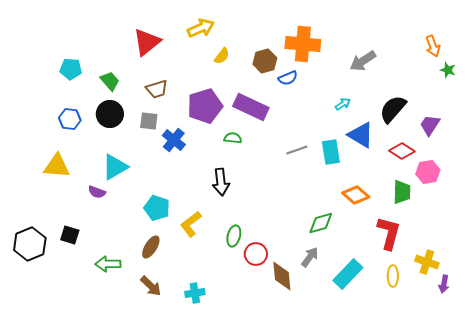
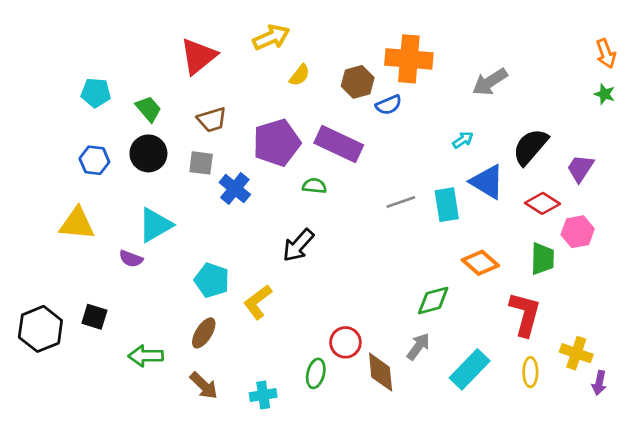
orange arrow: (433, 46) -> (606, 54), moved
black arrow: (221, 182) -> (298, 245), turned 48
green ellipse: (234, 236) -> (316, 373), moved

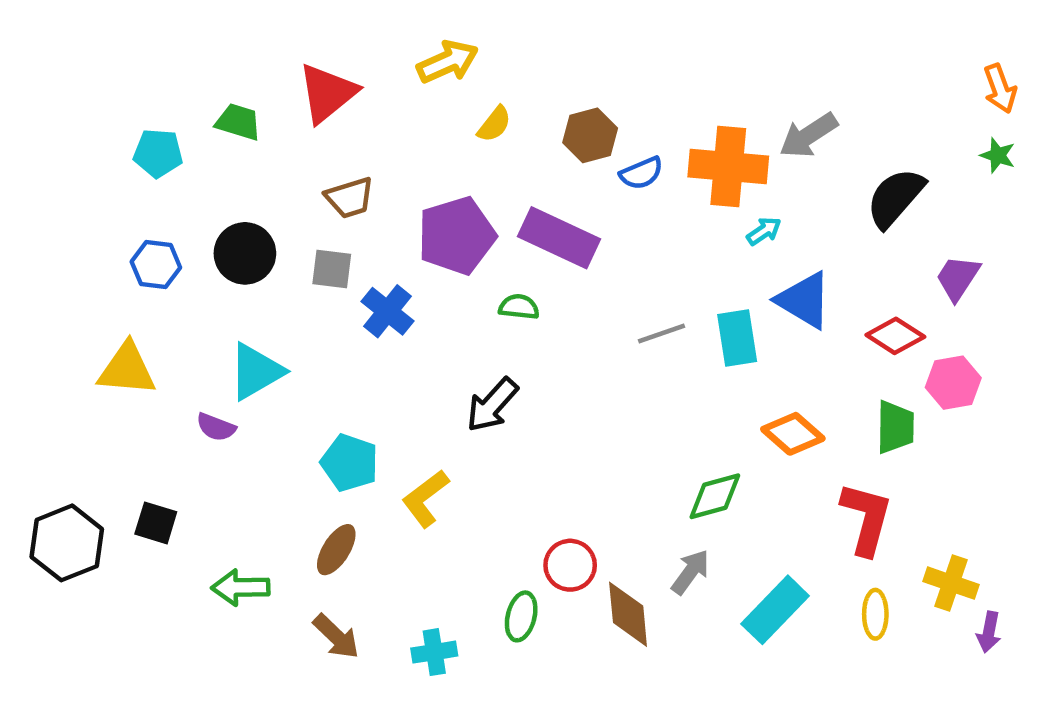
orange cross: (409, 59) -> (728, 167), moved
green trapezoid: (148, 109) -> (238, 122), moved, turned -32
black semicircle: (530, 147) -> (895, 198), moved

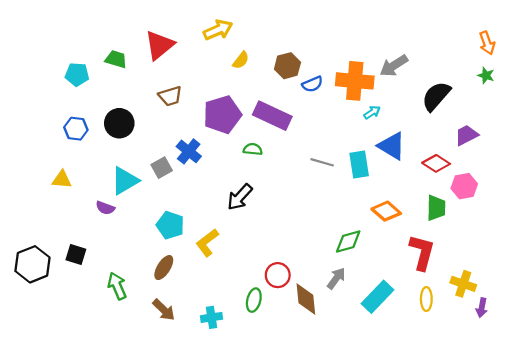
gray square: (332, 269) -> (162, 168), moved, turned -36
purple trapezoid: (958, 278) -> (466, 135), turned 30
gray line: (661, 334) -> (322, 162), turned 35
yellow triangle: (127, 369) -> (62, 180), size x0.7
green arrow: (240, 587) -> (117, 286), turned 68

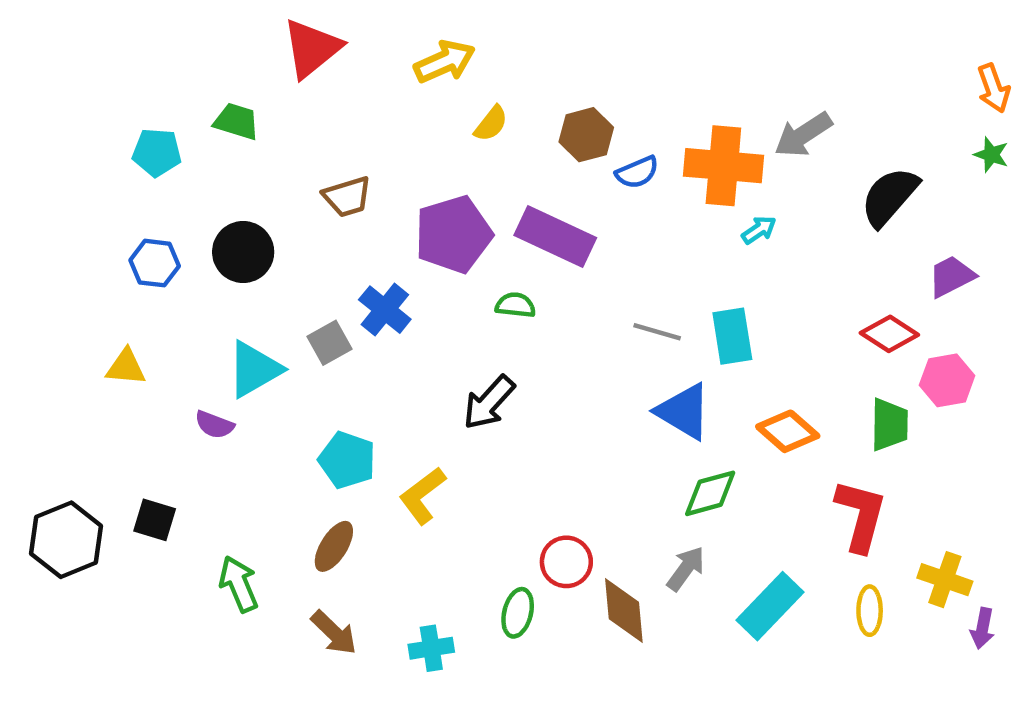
red triangle: (159, 45) -> (312, 48), moved
blue triangle: (392, 146) -> (684, 411), moved

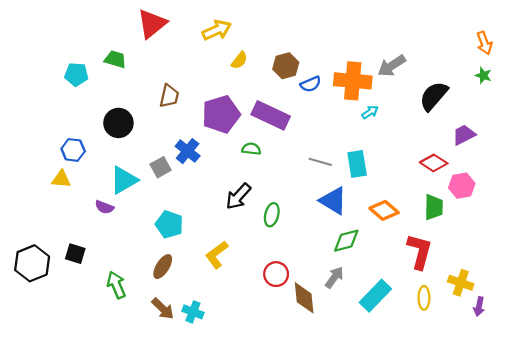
brown trapezoid: (347, 197) -> (169, 96), turned -60
blue hexagon: (155, 263) -> (73, 150), moved
yellow L-shape: (422, 495) -> (217, 255), moved
green ellipse: (518, 613) -> (272, 215), moved
cyan cross: (431, 648) -> (193, 312), moved, turned 30

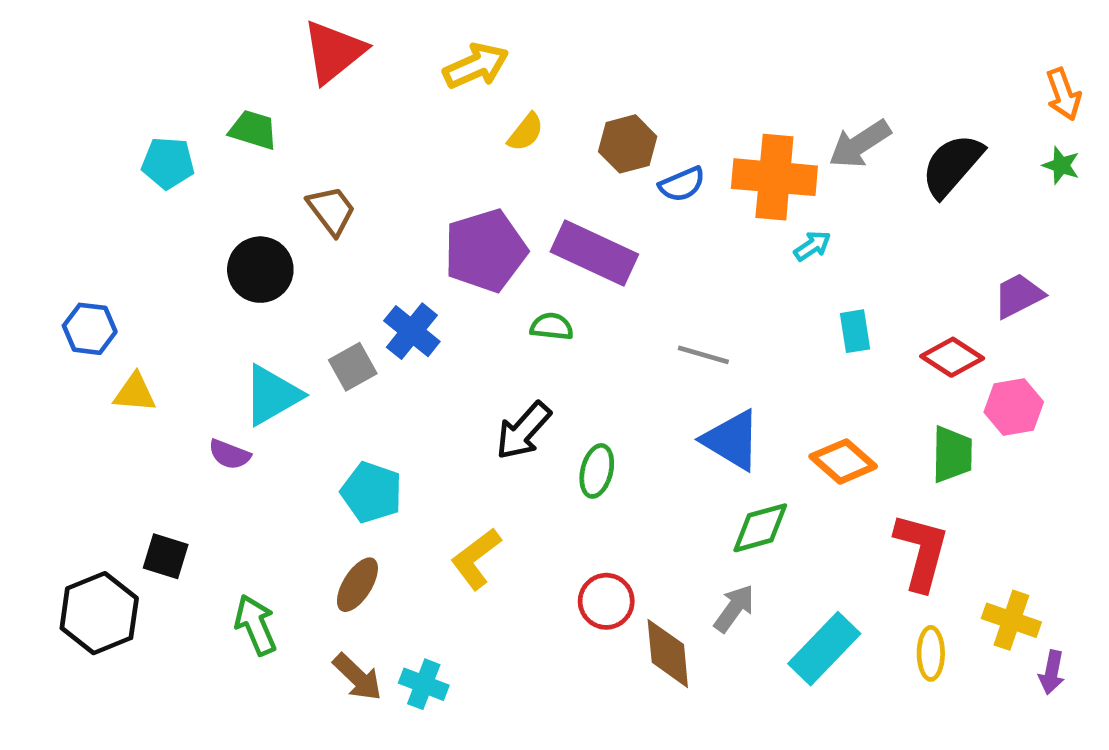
brown trapezoid: (169, 96) -> (331, 210), moved, turned -50
black semicircle: (434, 96) -> (952, 165), moved
blue hexagon: (73, 150) -> (90, 329), moved
cyan rectangle: (357, 164) -> (855, 331), moved, size x0.7
black hexagon: (32, 263) -> (99, 613), moved

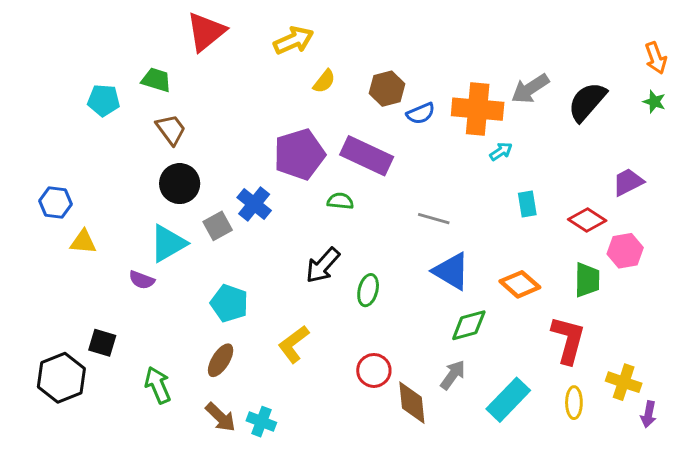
brown trapezoid: (331, 210) -> (171, 129), moved
black circle: (260, 270) -> (180, 184), moved

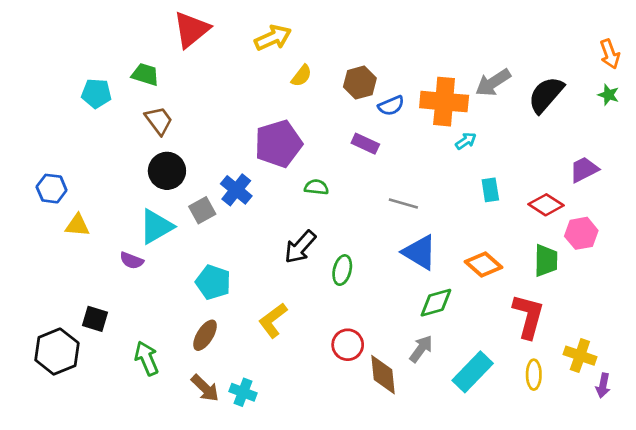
purple rectangle: (367, 156) -> (365, 144), moved, size x0.6

